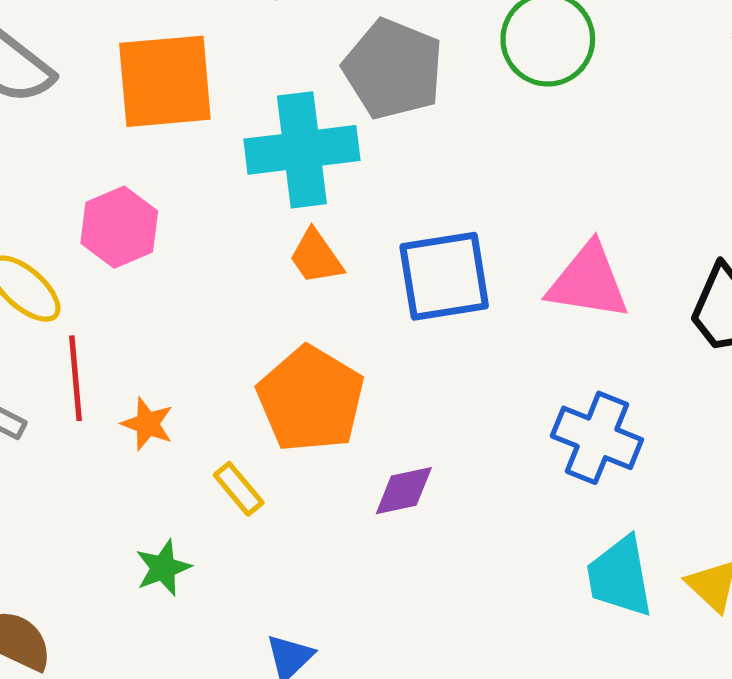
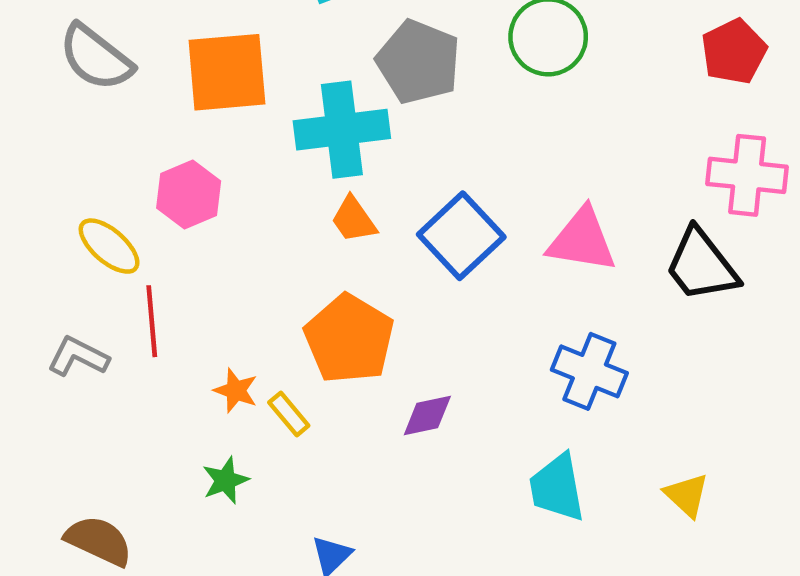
blue square: (444, 276) -> (461, 236), turned -34
orange star: (147, 424) -> (236, 390), moved
cyan trapezoid: (620, 577) -> (557, 488), moved

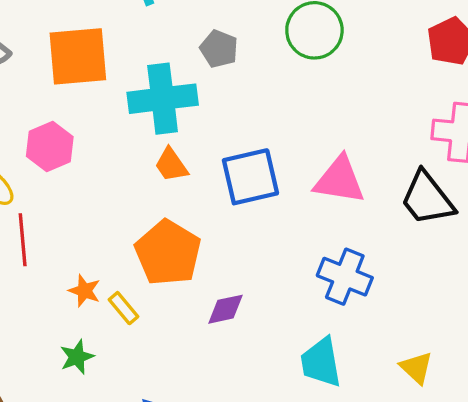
gray pentagon: (418, 62) -> (219, 49), size x0.6
blue square: (461, 236) -> (250, 177), turned 30

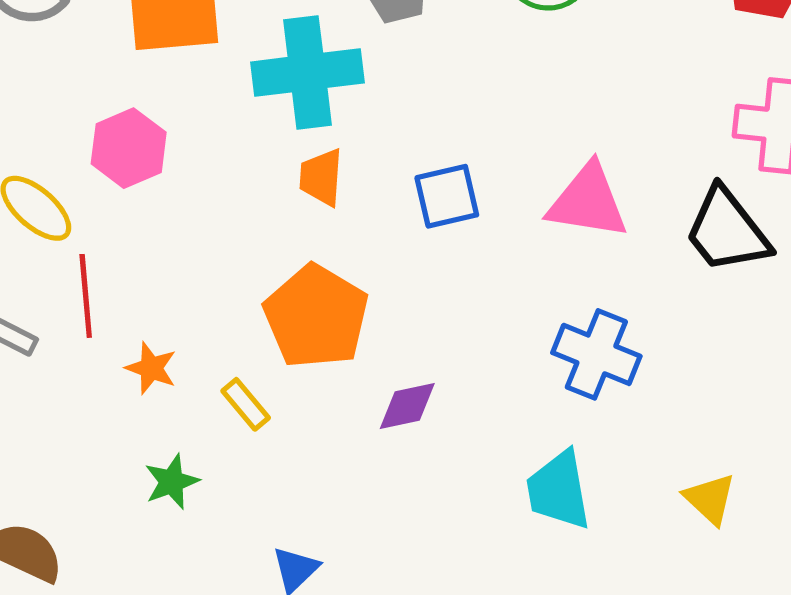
orange trapezoid: (171, 165) -> (321, 177), turned 39
blue square: (250, 177) -> (447, 196), size x0.7
orange star: (84, 291) -> (151, 368), moved

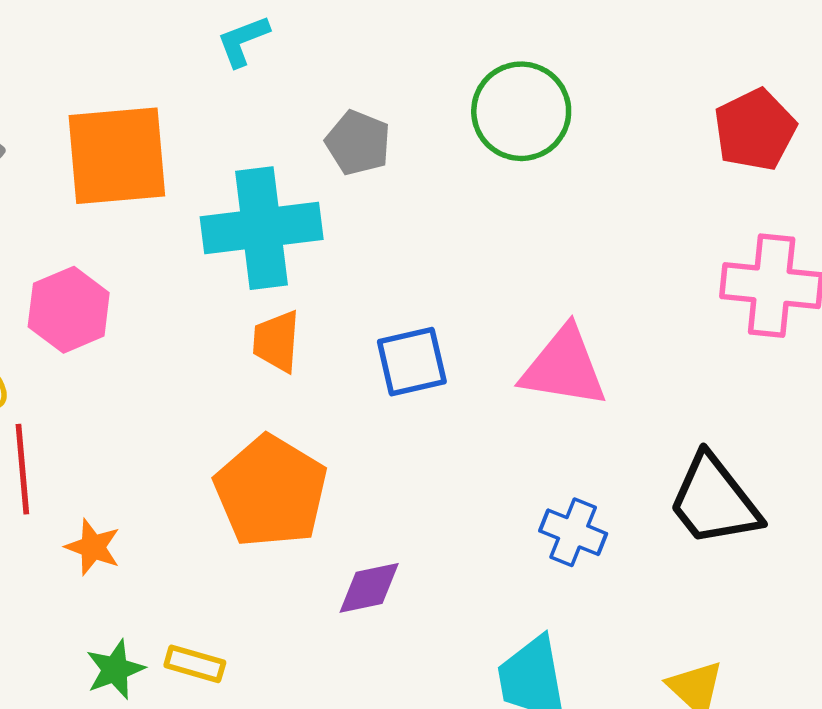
black trapezoid: (727, 231) -> (714, 501), moved
blue cross: (596, 354) -> (573, 532), size x0.7
yellow rectangle: (246, 404) -> (195, 664), moved, turned -34

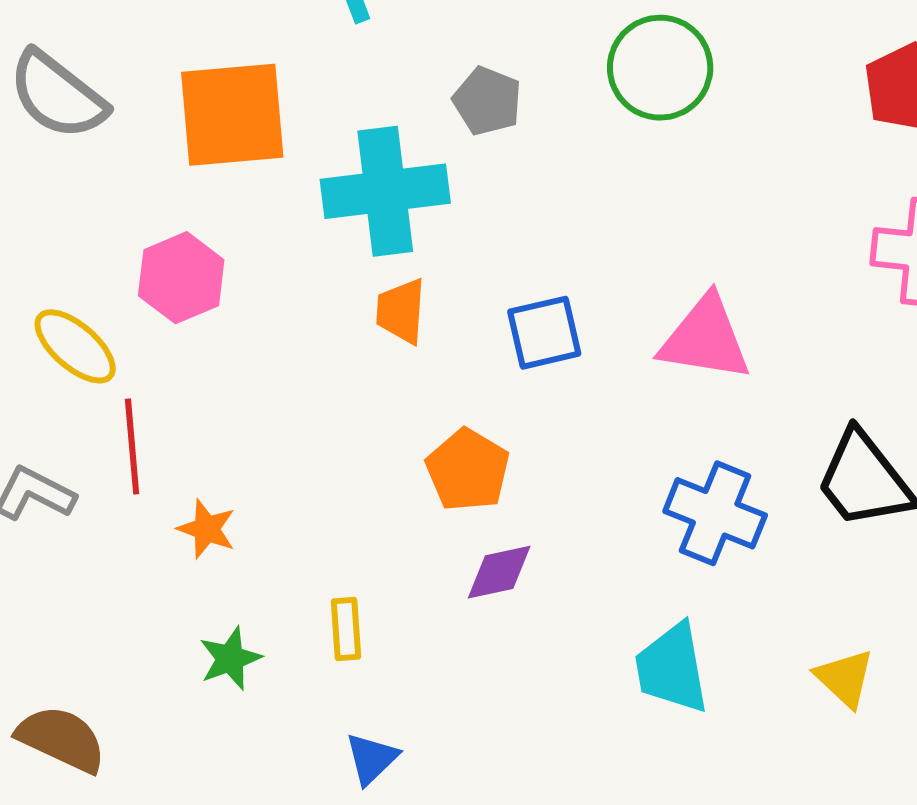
orange pentagon: (271, 491) -> (468, 470), moved, size x0.7
blue cross: (573, 532) -> (715, 513), size x1.4
yellow rectangle: (195, 664) -> (346, 629), moved, turned 70

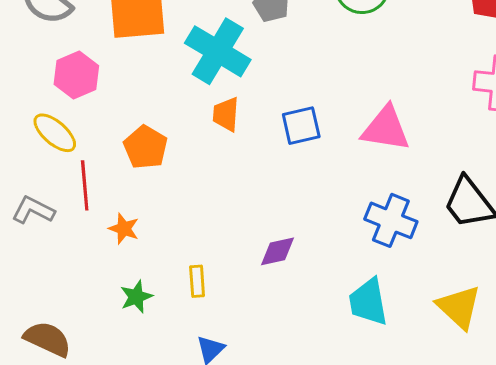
cyan cross: (385, 191) -> (218, 51), turned 38
pink hexagon: (181, 278) -> (76, 75), moved
orange pentagon: (468, 470) -> (146, 147), moved
yellow triangle: (845, 678) -> (459, 307), size x1.4

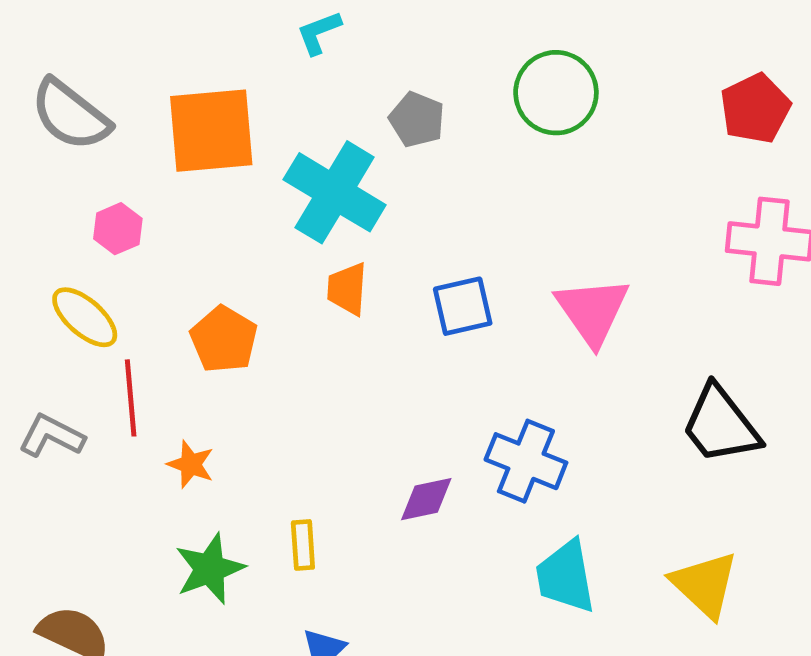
pink hexagon: (76, 75) -> (118, 229), size x0.7
pink triangle: (386, 129) -> (592, 311), turned 46
blue cross: (391, 220) -> (526, 461), moved
green star: (136, 297) -> (210, 569), size x1.4

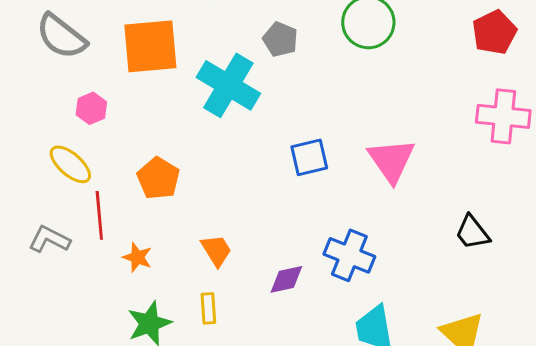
orange trapezoid: (347, 289) -> (216, 250), moved, turned 144
black trapezoid: (720, 425) -> (472, 232), size x0.7

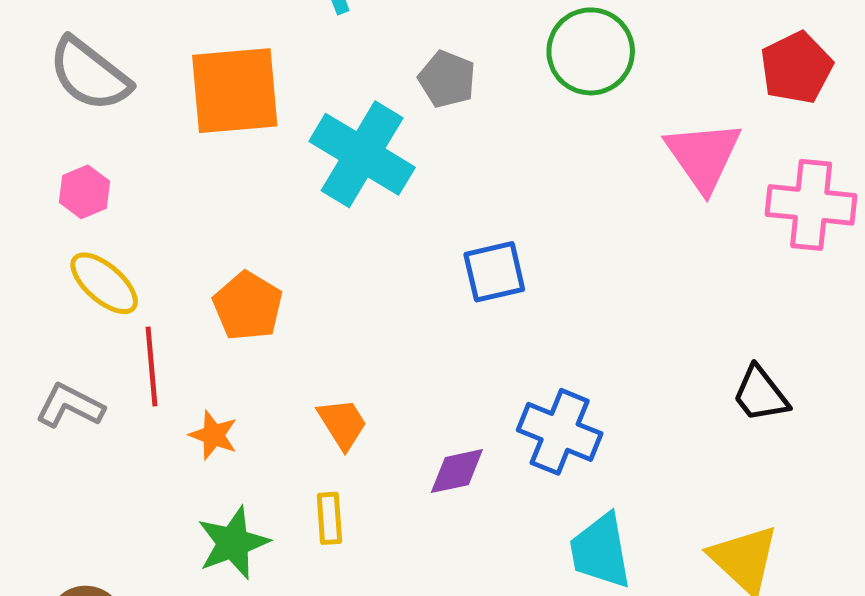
pink hexagon: (91, 108) -> (85, 192), moved
pink triangle: (391, 160) -> (703, 156), moved

